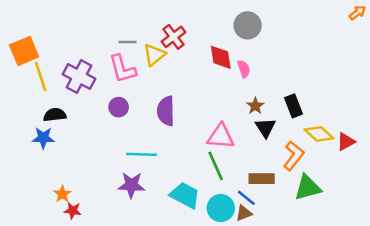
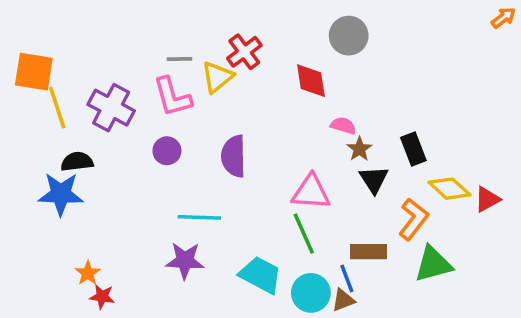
orange square: (24, 51) -> (34, 72), turned 32
pink semicircle: (244, 69) -> (343, 126), moved, turned -54
blue star: (43, 138) -> (61, 194), size x1.4
blue line: (246, 198) -> (347, 279), turned 30

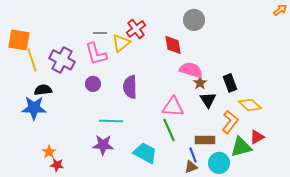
pink semicircle: (343, 126) -> (191, 70), size x1.6
red triangle: (487, 199) -> (257, 137), moved
cyan circle: (311, 293) -> (219, 163), moved

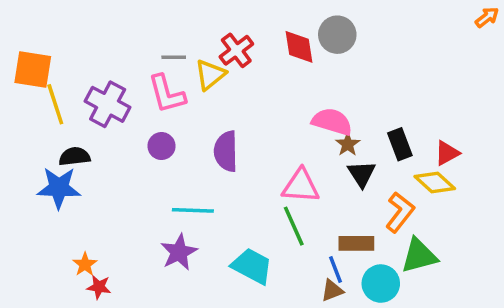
red diamond: (173, 45) -> (299, 47), moved
red triangle: (257, 137) -> (447, 153), moved
purple star: (103, 145) -> (179, 252), turned -30

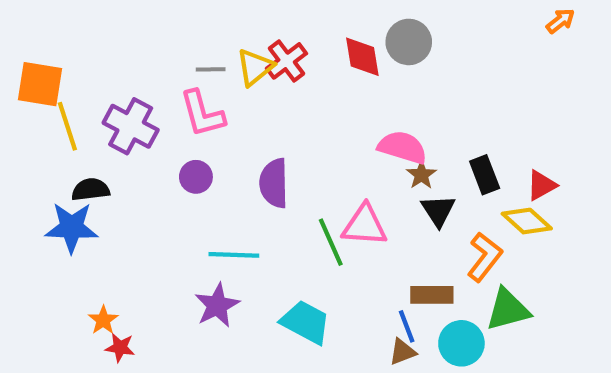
orange arrow: (487, 17) -> (560, 21), moved
yellow triangle: (210, 75) -> (255, 67), moved
green line: (294, 226) -> (331, 242), moved

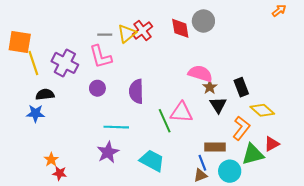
red triangle: (542, 185) -> (272, 144), moved
blue star: (72, 227) -> (35, 113), size x0.7

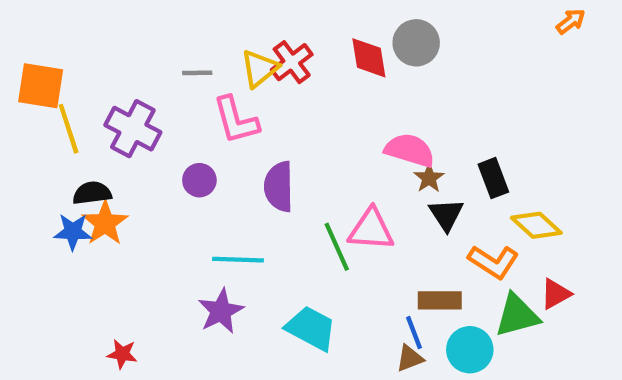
gray line: (105, 35) -> (197, 73), moved
pink L-shape: (101, 57) -> (236, 120), moved
orange L-shape: (241, 128) -> (493, 262), turned 85
orange star: (51, 160) -> (105, 223), moved, size x1.5

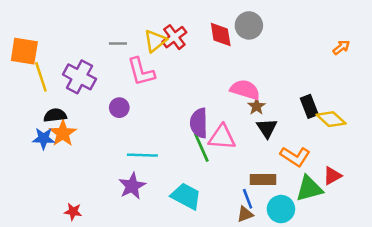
orange arrow: (571, 21) -> (341, 47), moved
black rectangle: (493, 178) -> (309, 106), moved
purple semicircle: (279, 187) -> (199, 123), moved
yellow diamond: (536, 225) -> (331, 119), moved

